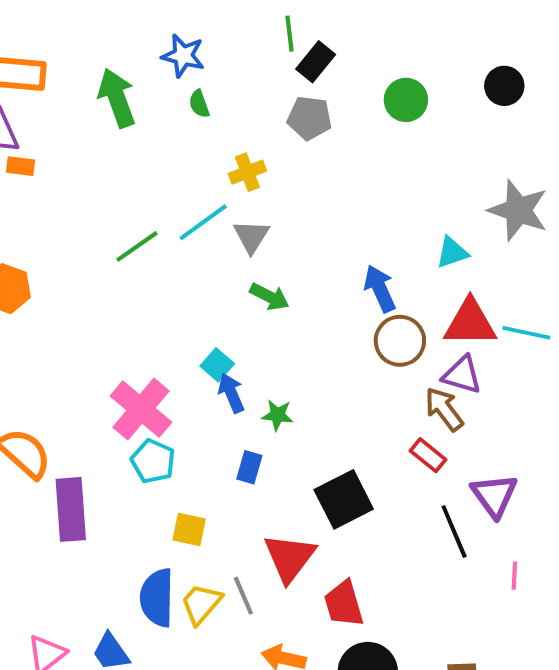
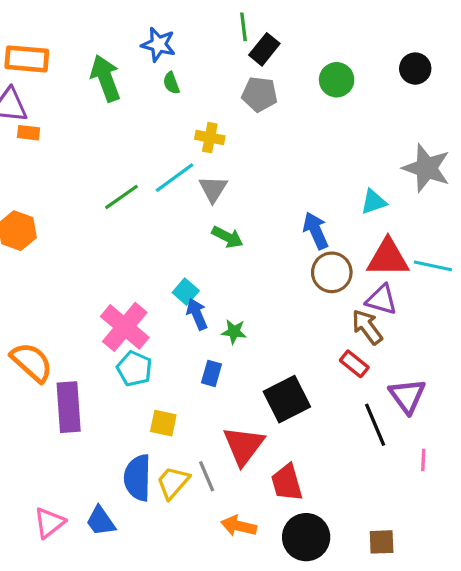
yellow cross: (247, 172) -> (210, 138), turned 32

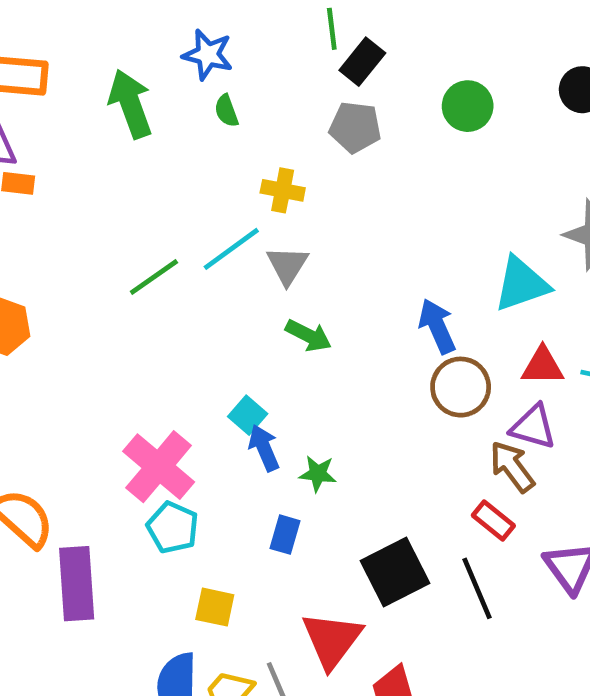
cyan triangle: (374, 202) -> (521, 284), size x1.5
red triangle: (388, 258) -> (543, 366), size x0.7
black line: (375, 425) -> (477, 588), moved

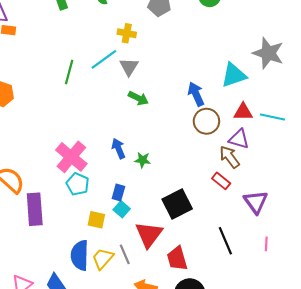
green line: (154, 277) -> (69, 72), turned -40
cyan square: (248, 415) -> (122, 209), moved
blue rectangle: (285, 535) -> (118, 192), moved
black line: (477, 588) -> (225, 241), moved

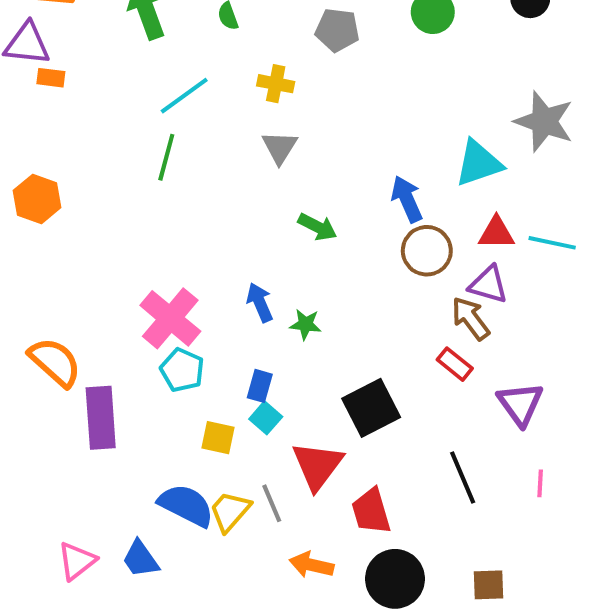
cyan line: (104, 59) -> (184, 96), moved
green arrow: (138, 98) -> (317, 227), moved
blue semicircle: (80, 255) -> (186, 505), turned 116

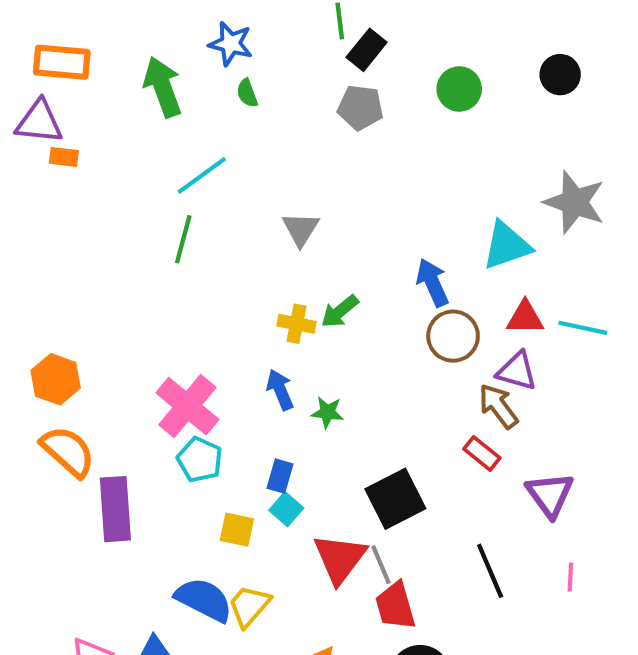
yellow cross: (276, 84) -> (297, 324), moved
orange hexagon: (37, 199) -> (56, 379), moved
green arrow: (317, 227) -> (340, 311), turned 114
gray line: (272, 503) -> (381, 565), moved

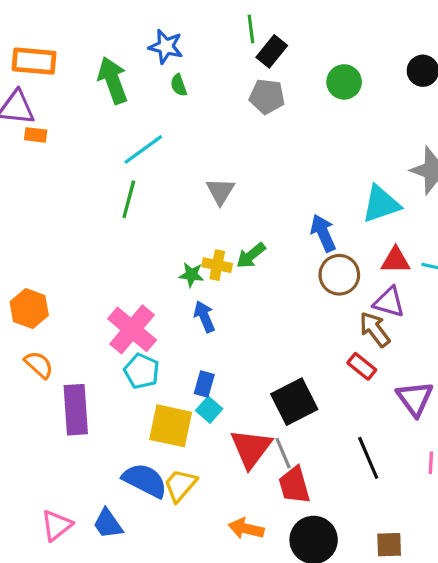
green star: (327, 412) -> (191, 275), moved
orange semicircle: (68, 451) -> (39, 365), size x0.7
yellow square: (237, 530) -> (171, 426), size x1.6

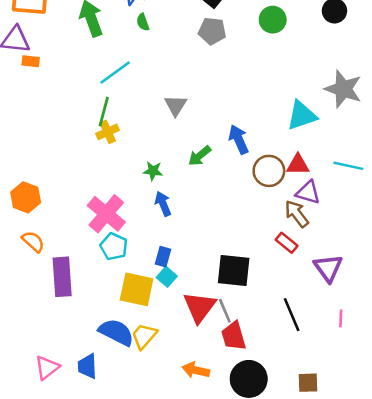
blue arrow: (323, 233) -> (239, 139), moved
red triangle: (396, 260) -> (298, 165), moved
yellow cross: (217, 265) -> (108, 132), moved, turned -35
black square: (294, 402) -> (234, 270), turned 33
blue trapezoid: (108, 524) -> (87, 366), turned 32

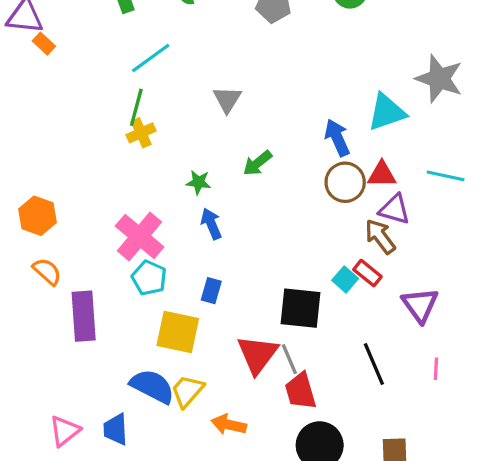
orange rectangle: (31, 61) -> (44, 44), turned 36
blue arrow: (239, 139) -> (337, 138), moved
cyan square: (167, 277) -> (345, 279), moved
orange arrow: (196, 370) -> (229, 425), moved

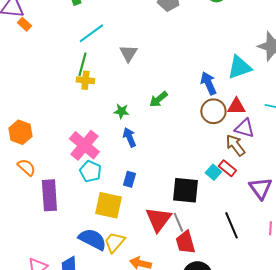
gray triangle: (227, 99) -> (128, 53), moved
yellow cross: (141, 133) -> (85, 80), turned 30

